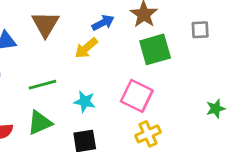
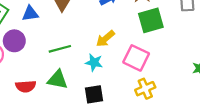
yellow arrow: (86, 48) -> (105, 39), moved
green triangle: (40, 123) -> (58, 80), turned 35

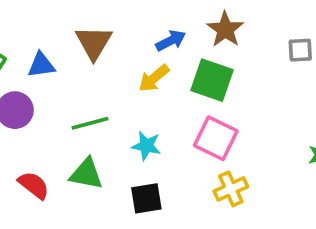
green square: (151, 20) -> (212, 80), moved, turned 35
yellow arrow: (105, 39) -> (154, 78), moved
red semicircle: (26, 86) -> (34, 185), turned -138

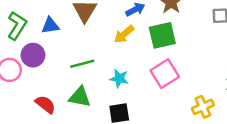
green square: (212, 80) -> (162, 35), turned -32
pink square: (216, 138) -> (165, 74), turned 32
yellow cross: (231, 189) -> (203, 107), moved

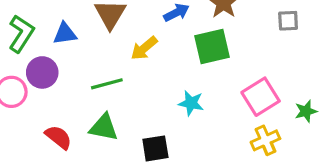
yellow arrow: (124, 34) -> (144, 48), moved
pink square: (165, 74) -> (261, 97), moved
cyan star: (119, 79) -> (191, 103), moved

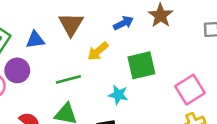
green square: (212, 47) -> (141, 65), moved
cyan star: (191, 103) -> (118, 95), moved

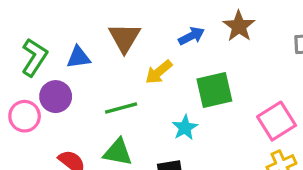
cyan star: (118, 95) -> (185, 128), turned 30

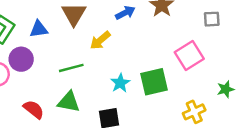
green square: (214, 90) -> (154, 82), moved
pink square: (277, 121) -> (189, 55), moved

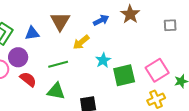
pink square: (189, 55) -> (157, 70), moved
cyan star: (120, 83) -> (103, 60), moved
red semicircle: (34, 109) -> (28, 79), moved

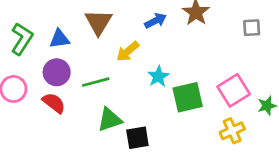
purple circle: (18, 57) -> (57, 72), moved
green triangle: (56, 91) -> (110, 120), moved, turned -30

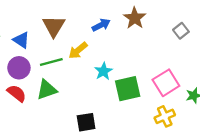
gray square: (252, 28) -> (181, 31), turned -35
blue triangle: (59, 39) -> (21, 40), turned 42
green line: (96, 82) -> (51, 62), moved
green triangle: (110, 120) -> (47, 90), moved

